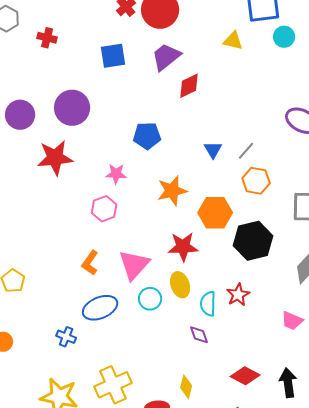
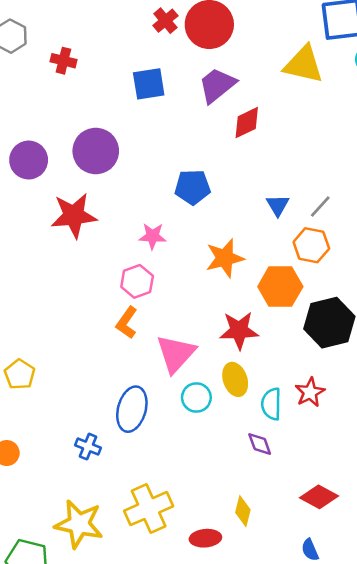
yellow triangle: (233, 41) -> (304, 65), size x1.6
orange hexagon: (256, 181) -> (311, 245), moved
orange L-shape: (90, 263) -> (127, 323), moved
blue ellipse: (100, 308) -> (132, 409), turned -52

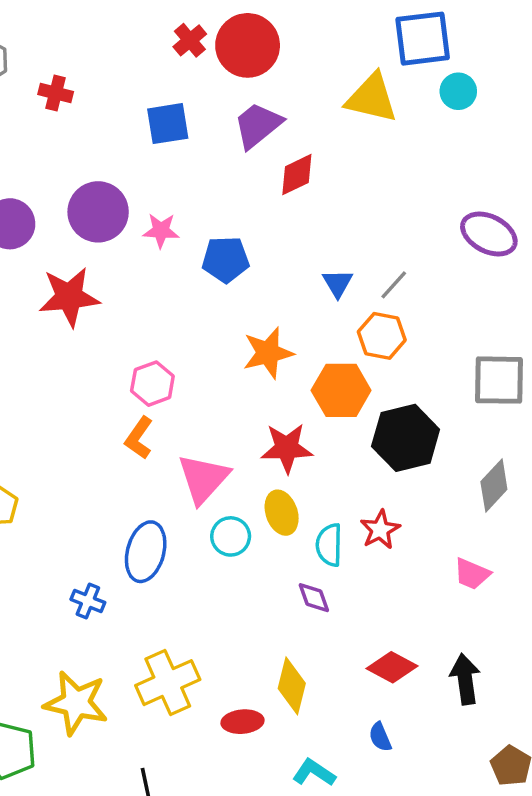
pink star: (153, 236) -> (161, 231), moved
yellow diamond: (243, 511) -> (292, 686), size x1.4

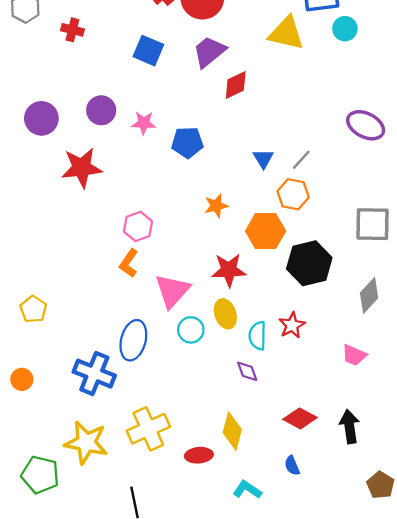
blue square: (168, 124) -> (148, 51), turned 32
purple circle: (98, 212) -> (101, 110), size x0.7
orange star: (268, 353) -> (216, 206), size x0.7
blue cross: (88, 601) -> (94, 374), size x1.8

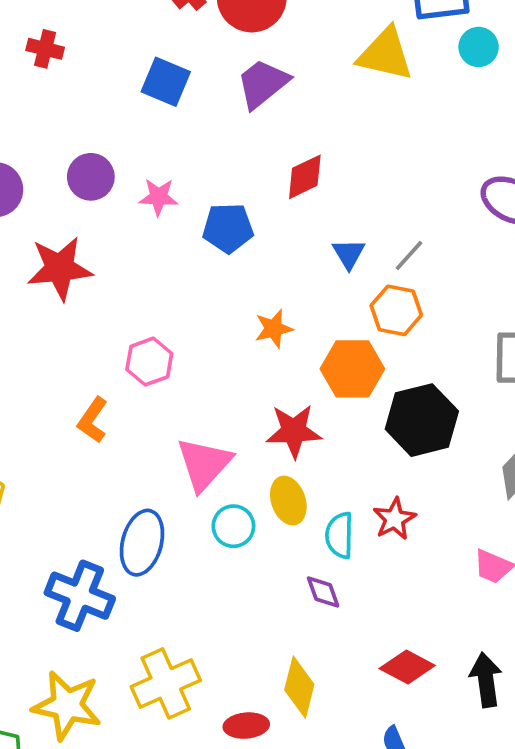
red diamond: (236, 85) -> (305, 177), moved
orange L-shape: (129, 263) -> (93, 420), moved

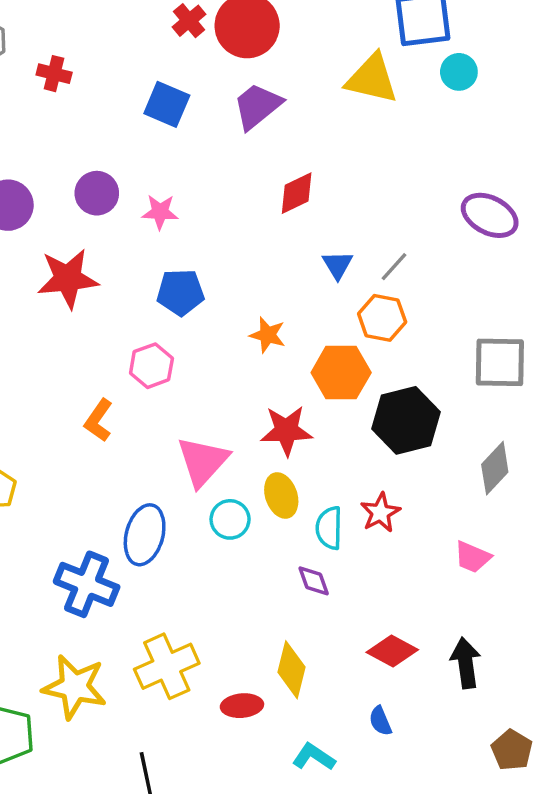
blue pentagon: (228, 228) -> (180, 292), moved
orange star: (274, 329) -> (268, 335), turned 30

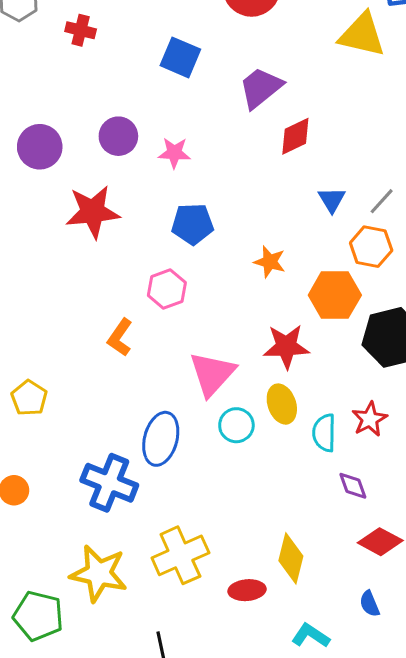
purple trapezoid: (257, 106) -> (261, 88), moved
purple diamond: (314, 581) -> (353, 486), moved

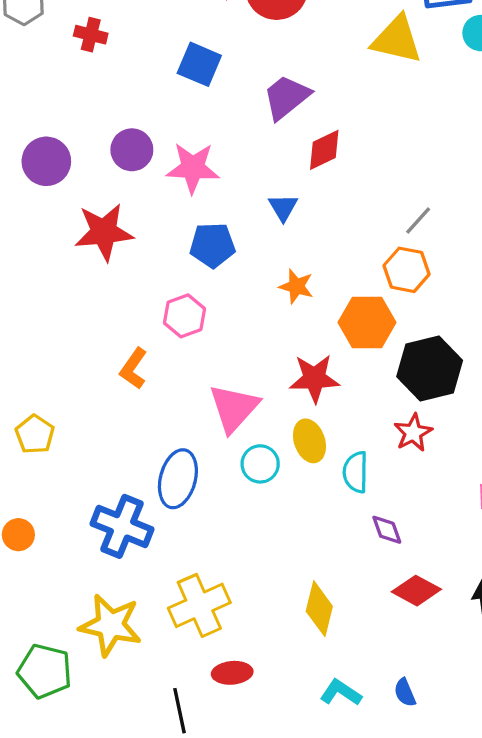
pink star: (174, 153) -> (193, 168), size x1.5
blue triangle: (332, 200) -> (283, 207), moved
red star: (370, 419) -> (413, 433), moved
red ellipse: (247, 590) -> (232, 673), moved
blue semicircle: (370, 604) -> (405, 693), moved

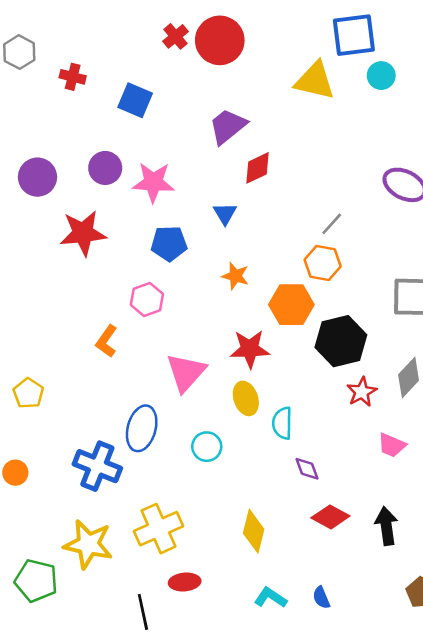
blue square: (199, 64) -> (135, 100), moved
red star: (413, 433) -> (362, 392), moved
cyan circle: (260, 464) -> (207, 447), moved

